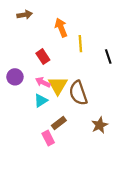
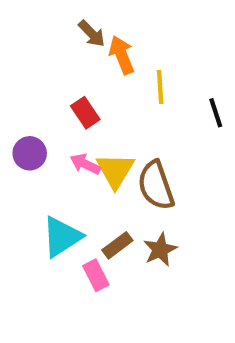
brown arrow: (25, 15) -> (92, 34), moved, turned 56
cyan triangle: (41, 100) -> (62, 237), moved, size x1.5
brown star: (100, 125) -> (160, 250), moved

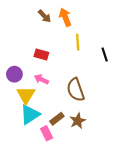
orange arrow: (122, 55) -> (65, 17), moved
red rectangle: (85, 113) -> (41, 55), turned -40
yellow triangle: (115, 170) -> (26, 95), moved

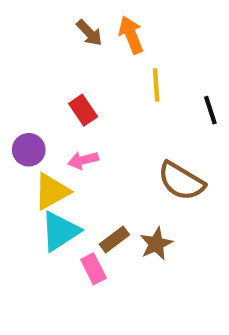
red rectangle: (41, 55) -> (83, 110), turned 40
pink arrow: (41, 79) -> (83, 160), turned -40
brown semicircle: (76, 90) -> (181, 181), moved, turned -40
yellow triangle: (26, 95) -> (52, 192), turned 30

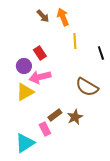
purple circle: (29, 150) -> (24, 66), moved
pink arrow: (83, 160) -> (40, 77), size x1.5
cyan triangle: (60, 231) -> (25, 143), moved

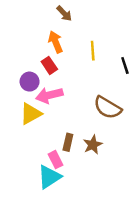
brown arrow: (43, 16) -> (64, 13), moved
orange arrow: (63, 17) -> (56, 42), moved
brown rectangle: (55, 115) -> (68, 142), turned -40
cyan triangle: (25, 143) -> (49, 177), moved

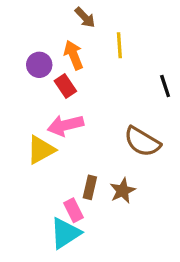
yellow line: (93, 51) -> (119, 45), moved
purple circle: (30, 82) -> (39, 65), moved

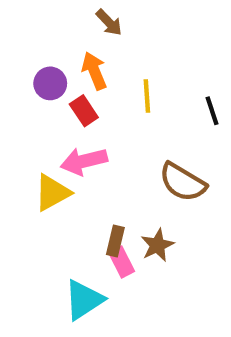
yellow line: (119, 45) -> (147, 96), moved
pink rectangle: (74, 210) -> (122, 262), moved

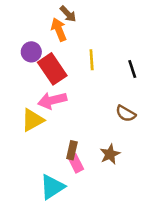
orange arrow: (94, 71) -> (59, 30), moved
red rectangle: (84, 111) -> (52, 69), size x1.6
brown semicircle: (183, 182) -> (126, 114), moved, size x0.7
brown star: (157, 245) -> (110, 154), moved

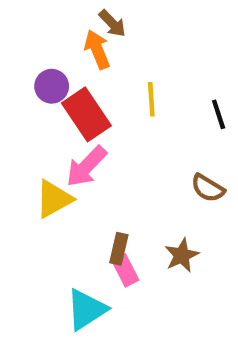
pink arrow: (52, 100) -> (86, 166), turned -32

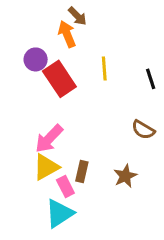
pink arrow: (86, 166) -> (49, 139), moved
yellow triangle: (54, 199) -> (46, 167), moved
pink rectangle: (125, 270) -> (65, 187), moved

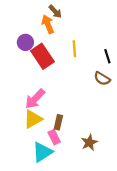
brown semicircle: (143, 130) -> (102, 79), moved
brown star: (125, 176) -> (89, 142), moved
pink rectangle: (65, 187) -> (54, 137), moved

